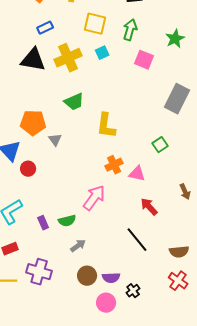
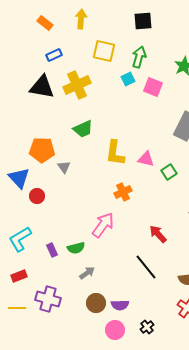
cyan square: (102, 53) -> (128, 79), moved
pink triangle: (137, 174) -> (146, 159), moved
black cross: (133, 291) -> (147, 327), moved

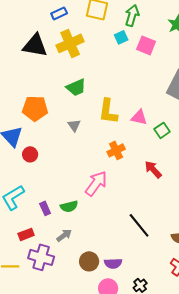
blue rectangle: (54, 55) -> (59, 13), moved
gray triangle: (64, 167) -> (74, 125), moved
red arrow: (158, 234) -> (153, 169), moved
gray arrow: (87, 273) -> (64, 235), moved
red rectangle: (19, 276) -> (26, 234), moved

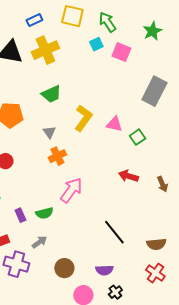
green arrow: (132, 15) -> (107, 22), turned -50
yellow L-shape: (108, 111) -> (83, 118), turned -152
orange cross: (116, 150) -> (57, 156), moved
red arrow: (153, 169) -> (128, 176), turned -30
purple semicircle: (113, 263) -> (104, 270), moved

